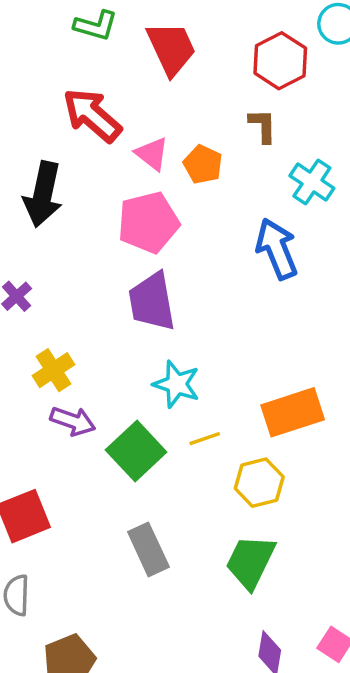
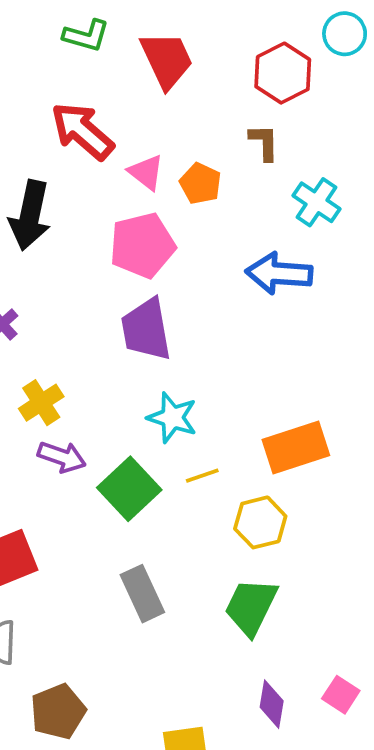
blue arrow: (277, 249) -> (279, 273), turned -64

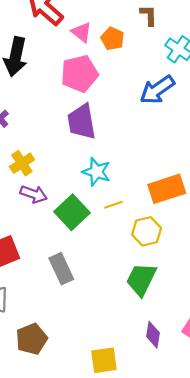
blue arrow: (279, 273) -> (157, 90), turned -39
gray rectangle: (142, 594) -> (61, 269), moved

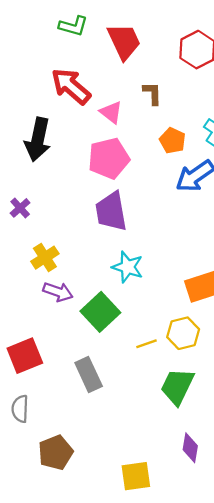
brown L-shape: (149, 15) -> (152, 93), moved
orange pentagon: (112, 39) -> (173, 141), moved
yellow line: (114, 205) -> (147, 344), moved

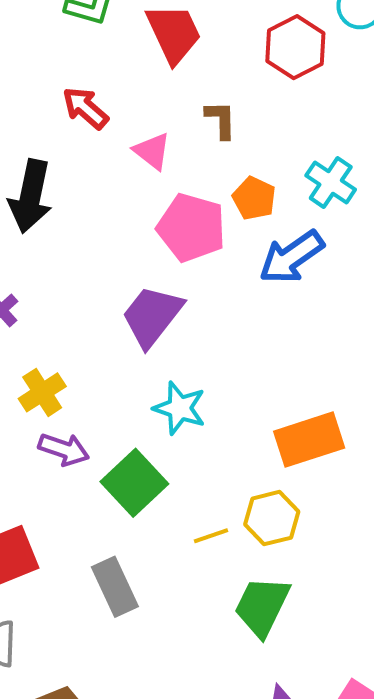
red arrow: (71, 86) -> (85, 108), size x0.7
pink pentagon: (109, 158) -> (191, 228), moved, turned 30
purple trapezoid: (111, 211) -> (152, 316), turned 48

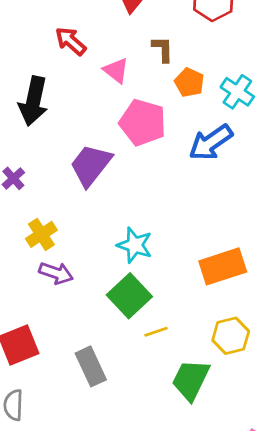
orange pentagon: (254, 198) -> (189, 82), moved
purple trapezoid: (152, 316) -> (91, 165), moved
green square: (134, 483) -> (129, 296), moved
yellow hexagon: (272, 518) -> (231, 336), moved

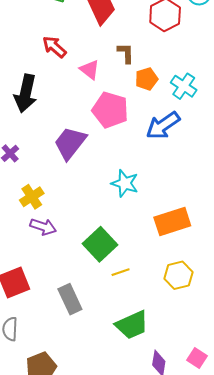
orange pentagon: (189, 82) -> (146, 79), turned 30
cyan star: (135, 245) -> (125, 183), moved
green trapezoid: (191, 380) -> (132, 325), moved, turned -140

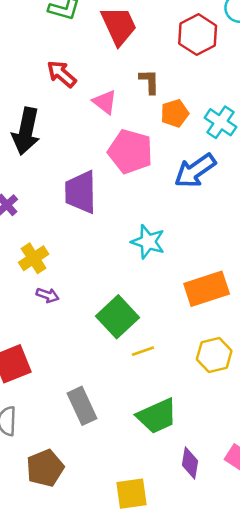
purple trapezoid: (70, 143) -> (81, 192), turned -39
purple arrow: (43, 227) -> (48, 295), size x0.7
gray rectangle: (70, 299) -> (82, 406), moved

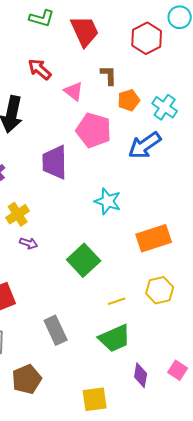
yellow line: (143, 351) -> (117, 301), moved

